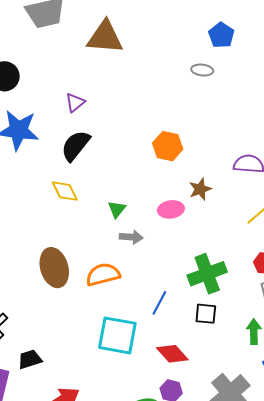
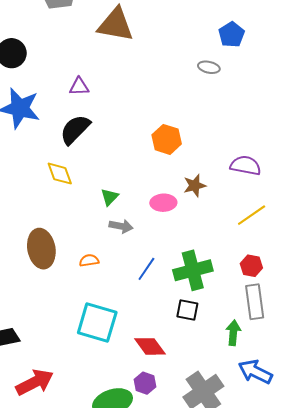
purple triangle: (75, 103) -> (79, 87), turned 30
orange semicircle: (103, 274) -> (89, 260), size x0.6
blue line: (159, 303) -> (146, 269), moved

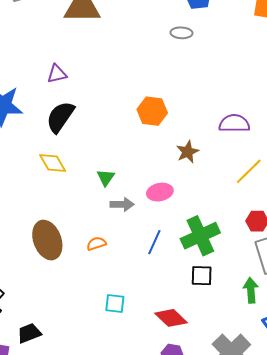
pink ellipse: (163, 203) -> (160, 192), moved
cyan square: (97, 323) -> (115, 303), size x0.5

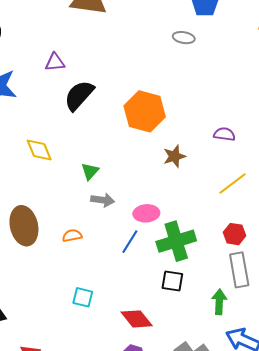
orange hexagon: (152, 111) -> (145, 111), size x1.4
black semicircle: (60, 117) -> (79, 95), moved
purple semicircle: (234, 123) -> (224, 134), size x0.7
pink ellipse: (160, 192) -> (146, 213), moved

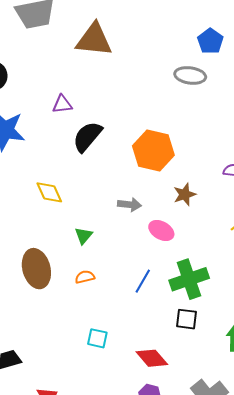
gray ellipse: (184, 38) -> (190, 75), size x1.4
green triangle: (90, 171) -> (84, 236), moved
gray arrow: (103, 200) -> (129, 205), moved
pink ellipse: (146, 213) -> (161, 231), moved, turned 35

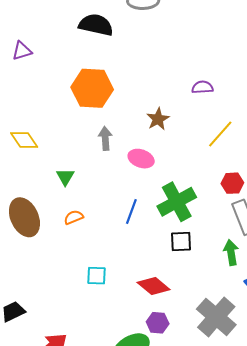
black semicircle: (87, 137) -> (96, 25), moved, turned 72
orange hexagon: (153, 150) -> (92, 88), moved
gray arrow: (129, 205) -> (105, 138), turned -90

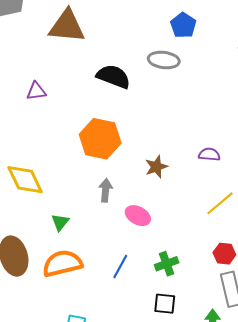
brown star: (158, 119) -> (156, 167), moved
yellow diamond: (24, 140) -> (25, 180), size x1.4
green cross: (177, 202) -> (167, 264), size x0.6
orange semicircle: (74, 217) -> (62, 263), size x2.0

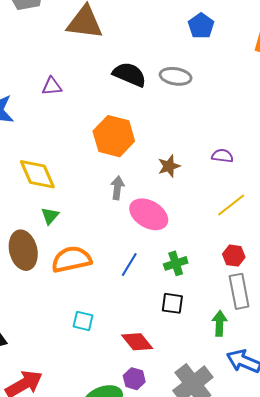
gray ellipse: (164, 60) -> (176, 76), moved
pink ellipse: (138, 216) -> (149, 214), size x1.5
green triangle: (60, 222) -> (50, 216), moved

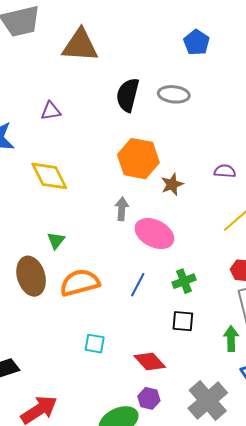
black semicircle: (129, 74) -> (128, 95), turned -96
orange hexagon: (114, 136) -> (138, 159), moved
yellow diamond: (37, 174) -> (49, 176), moved

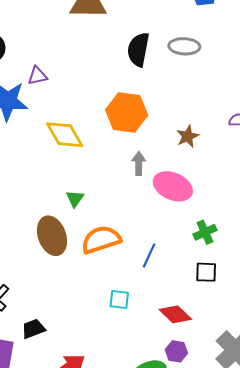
purple triangle: (51, 111) -> (37, 76), moved
orange hexagon: (138, 159) -> (127, 112), moved
blue line: (138, 285) -> (149, 255), moved

